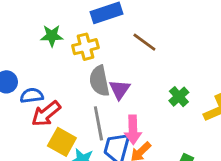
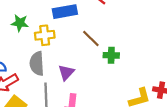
gray semicircle: (99, 81) -> (37, 63), moved
green cross: (179, 97) -> (111, 55), moved, turned 35

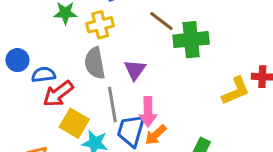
green cross: (111, 55) -> (191, 40), size x1.6

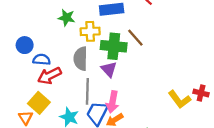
green cross: (191, 40) -> (114, 46), moved
purple triangle: (135, 70) -> (109, 69), turned -30
yellow L-shape: (236, 91) -> (179, 99), turned 65
yellow square: (74, 123) -> (39, 103), moved

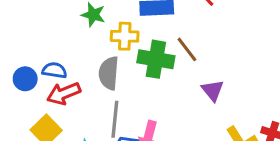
blue circle: (25, 45) -> (25, 79), moved
purple triangle: (109, 69) -> (213, 90), moved

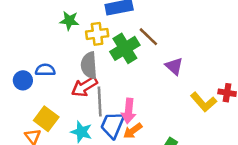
green cross: (156, 59) -> (125, 48), turned -32
red arrow: (64, 93) -> (84, 87), moved

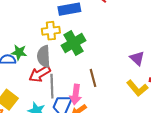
green star: (69, 21) -> (19, 52), moved
brown line: (148, 37) -> (93, 78), moved, turned 30
purple triangle: (174, 66) -> (137, 58), moved

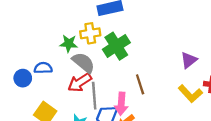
green star: (19, 52) -> (69, 44), moved
gray semicircle: (44, 56) -> (83, 63), turned 135
purple triangle: (137, 58) -> (189, 60), turned 42

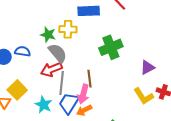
green cross: (116, 46) -> (111, 47), moved
brown line: (140, 84) -> (89, 79), moved

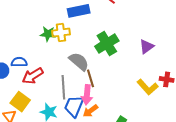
green star: (48, 35) -> (48, 34), moved
gray semicircle: (58, 53) -> (79, 61), moved
purple triangle: (147, 67) -> (146, 47), moved
red arrow: (51, 69) -> (33, 76), moved

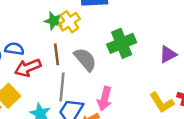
yellow cross: (61, 33) -> (69, 22), turned -36
brown line: (91, 78) -> (56, 54), moved
pink arrow: (87, 95) -> (105, 99), moved

